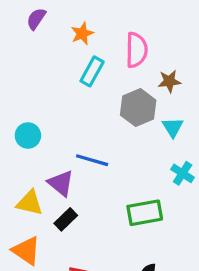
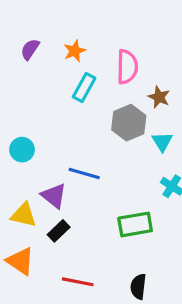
purple semicircle: (36, 19) -> (30, 49), moved
brown star: (169, 81) -> (159, 97), turned 30

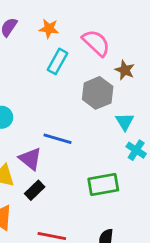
orange star: (75, 51) -> (49, 29), turned 30
pink semicircle: (127, 67) -> (96, 43), turned -48
cyan triangle: (162, 142) -> (125, 122), moved

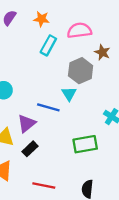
pink semicircle: (96, 43) -> (79, 30), turned -50
cyan triangle: (125, 122) -> (69, 94), moved
purple triangle: (30, 159) -> (27, 124), turned 42

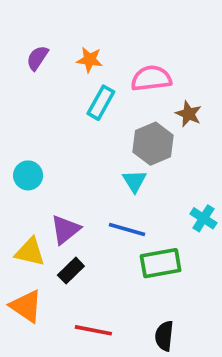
blue line: (48, 107) -> (127, 230), moved

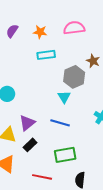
pink semicircle: (151, 78) -> (74, 28), moved
cyan rectangle: (101, 103) -> (46, 55), turned 54
green rectangle: (161, 263) -> (65, 155), moved

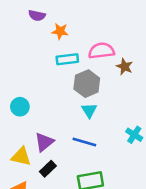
pink semicircle: (74, 28) -> (101, 51), moved
purple semicircle: (12, 31) -> (37, 15), moved, turned -112
gray hexagon: (74, 77) -> (87, 84), moved

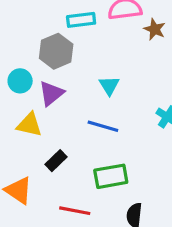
gray hexagon: (87, 84) -> (56, 51), moved
purple triangle: (44, 142) -> (51, 93), moved
yellow triangle: (21, 157) -> (29, 125), moved

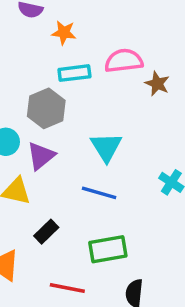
cyan triangle: (109, 86) -> (106, 147), size x1.4

